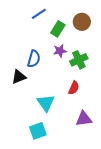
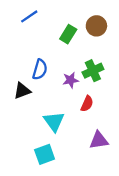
blue line: (39, 14) -> (29, 16), moved
purple star: (60, 51) -> (71, 80), moved

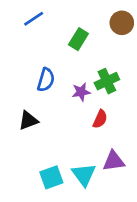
brown circle: (96, 26) -> (122, 23), moved
black triangle: (22, 91) -> (28, 120), moved
cyan triangle: (54, 121) -> (84, 175), moved

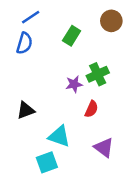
blue semicircle: (46, 80) -> (24, 43), moved
purple triangle: (114, 161) -> (104, 148), turned 45
cyan triangle: (84, 175) -> (59, 136), moved, turned -35

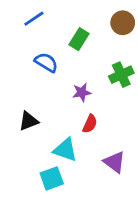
blue semicircle: (24, 43) -> (46, 62), moved, turned -75
green cross: (98, 74) -> (121, 75), moved
red semicircle: (91, 109) -> (90, 124), moved

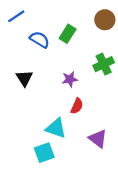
blue line: (34, 19) -> (16, 16), moved
blue semicircle: (46, 62) -> (40, 40), moved
black triangle: (28, 121) -> (24, 78), moved, turned -42

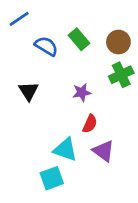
brown circle: (105, 20) -> (118, 42), moved
green rectangle: (68, 34) -> (79, 39), turned -72
purple triangle: (98, 139) -> (103, 151), moved

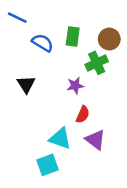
blue line: (19, 19) -> (17, 18), turned 60
green rectangle: (79, 39) -> (73, 37), turned 48
green cross: (121, 75) -> (97, 63), moved

